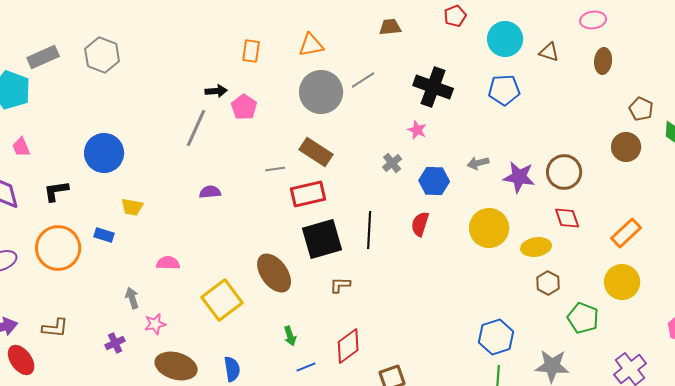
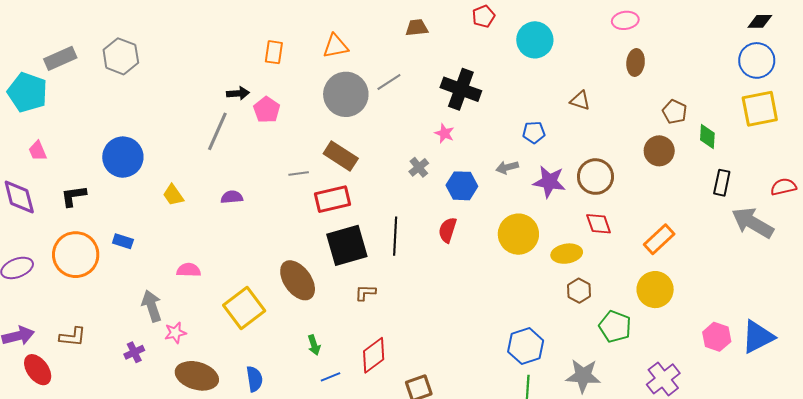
brown triangle: (549, 52) -> (580, 101), moved
blue pentagon: (504, 90) -> (534, 132), moved, size x0.7
yellow trapezoid: (132, 207) -> (173, 195), moved, turned 45
gray arrow: (132, 298) -> (152, 306), size x1.4

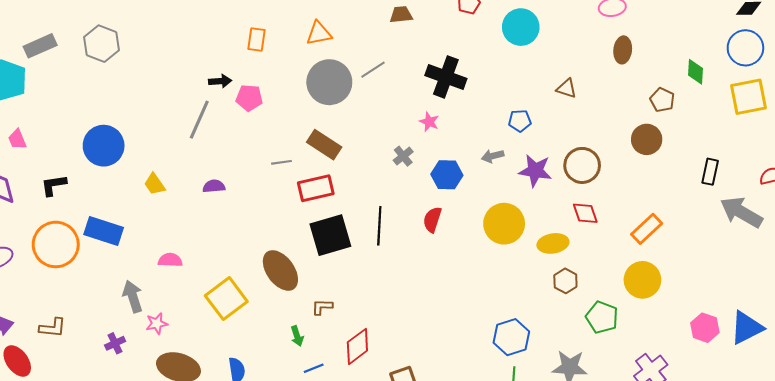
pink pentagon: (267, 110) -> (249, 98), turned -30
green diamond: (707, 136) -> (696, 72), moved
blue rectangle: (123, 241) -> (104, 231), size x1.8
brown L-shape: (365, 293) -> (322, 307), moved

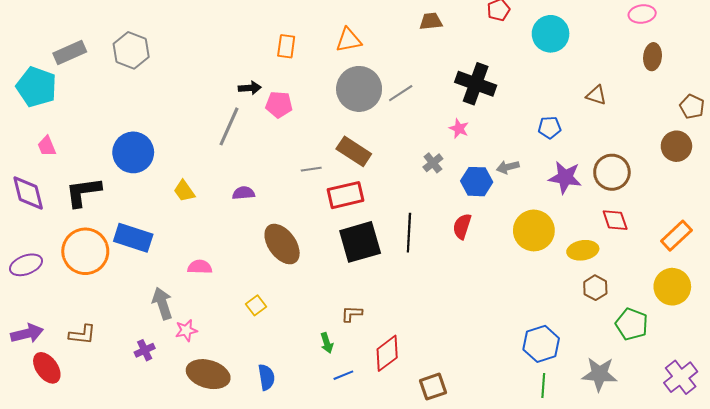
gray line: (373, 70) -> (401, 93), moved
gray arrow: (493, 156) -> (508, 167), moved
black L-shape: (54, 185) -> (83, 192), size x1.4
brown ellipse: (280, 270) -> (282, 244), moved
yellow square: (226, 299) -> (256, 305), size x0.5

